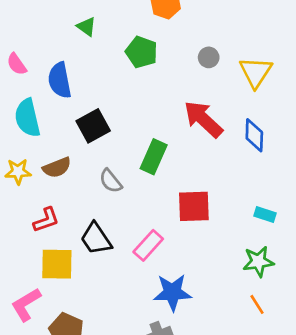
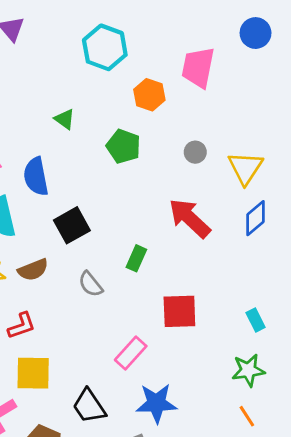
blue diamond: (254, 135) -> (256, 218), moved, turned 48
green rectangle: (154, 157) -> (136, 258), size x0.7
cyan rectangle: (265, 215) -> (256, 320), turned 45
black trapezoid: (96, 239) -> (89, 406), moved

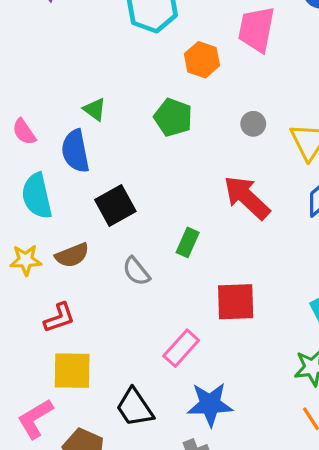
green triangle: (65, 119) -> (95, 109), moved

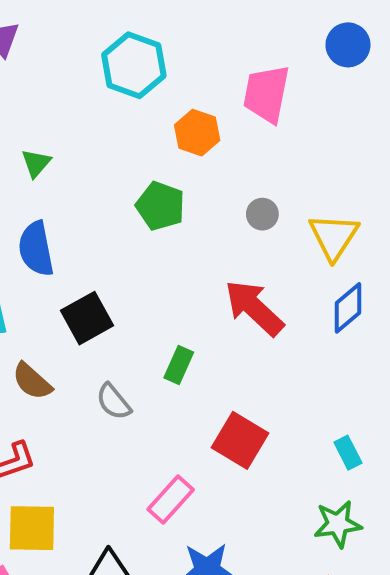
green triangle: (95, 109) -> (36, 163), moved, turned 35
brown semicircle: (72, 255) -> (32, 381), turned 64
red square: (236, 302) -> (240, 440), turned 33

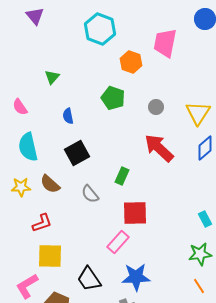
gray circle: (262, 214) -> (156, 107), moved
blue semicircle: (36, 249) -> (68, 116), moved, size x0.6
red square: (240, 440) -> (135, 213), moved, turned -32

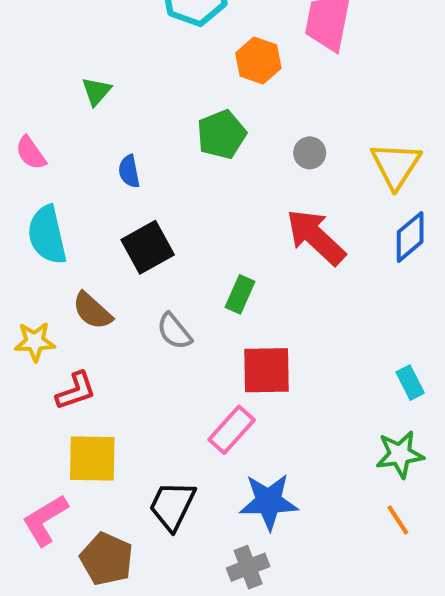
green pentagon: (113, 98) -> (221, 134), turned 30
yellow star: (21, 187) -> (35, 342), moved
black trapezoid: (89, 279) -> (172, 506), turned 60

